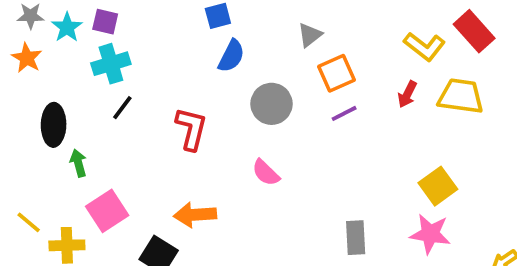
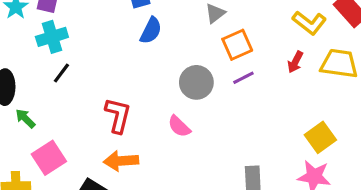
gray circle: (272, 104) -> (196, 82), moved
red L-shape: (191, 129) -> (118, 115), moved
green arrow: (78, 163) -> (25, 118), turned -30

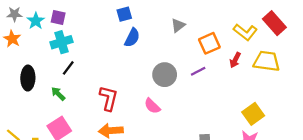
orange square: (237, 45) -> (209, 43), moved
green arrow: (25, 118) -> (58, 94), moved

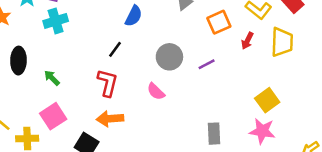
yellow trapezoid: (267, 61) -> (282, 42), turned 84
black line: (68, 68) -> (115, 49), moved
purple line: (198, 71) -> (207, 64), moved

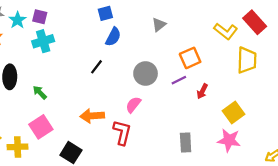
orange square: (219, 22) -> (190, 58), moved
red arrow: (247, 41) -> (202, 91), moved
red L-shape: (108, 83) -> (122, 132), moved
pink semicircle: (156, 91) -> (133, 105), turned 84
orange arrow: (110, 119) -> (92, 116), moved

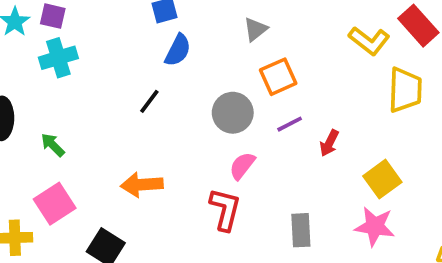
orange square: (190, 58) -> (278, 77), moved
pink semicircle: (133, 105) -> (242, 166), moved
red L-shape: (122, 132) -> (225, 209), moved

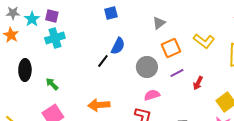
yellow L-shape: (369, 41) -> (204, 41), moved
blue semicircle: (178, 50) -> (118, 46), moved
pink semicircle: (242, 166) -> (152, 95), turned 35

